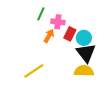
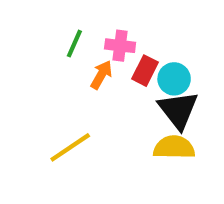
green line: (41, 14) -> (74, 44), moved

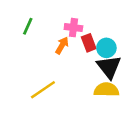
green line: (74, 44) -> (28, 26), moved
red rectangle: (145, 71) -> (89, 43), turned -48

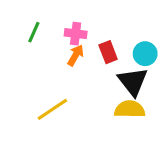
pink cross: (73, 28) -> (76, 34), moved
cyan circle: (106, 48) -> (145, 54), moved

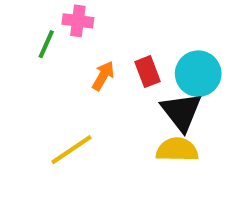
pink cross: (76, 34) -> (78, 21), moved
cyan circle: (145, 54) -> (198, 74), size x1.4

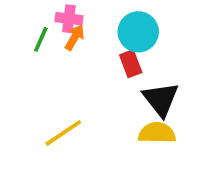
cyan circle: (198, 74) -> (138, 32), moved
orange arrow: (103, 76) -> (75, 37), moved

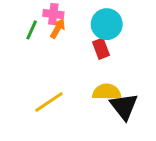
black triangle: (161, 99) -> (124, 106), moved
yellow semicircle: (157, 133) -> (107, 92), moved

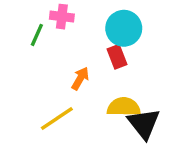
orange arrow: (58, 28) -> (80, 78), moved

